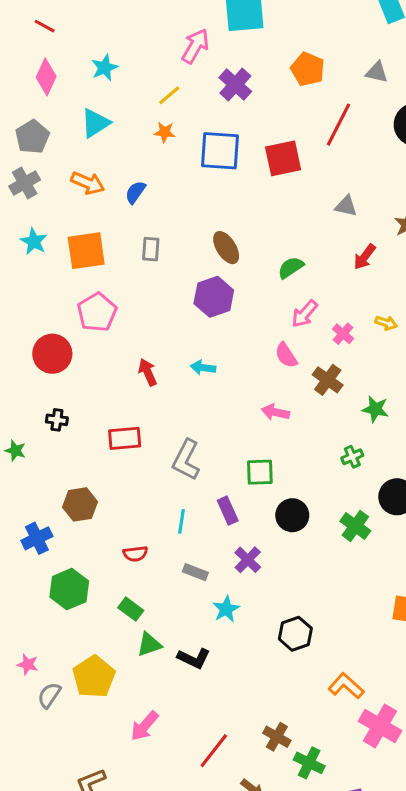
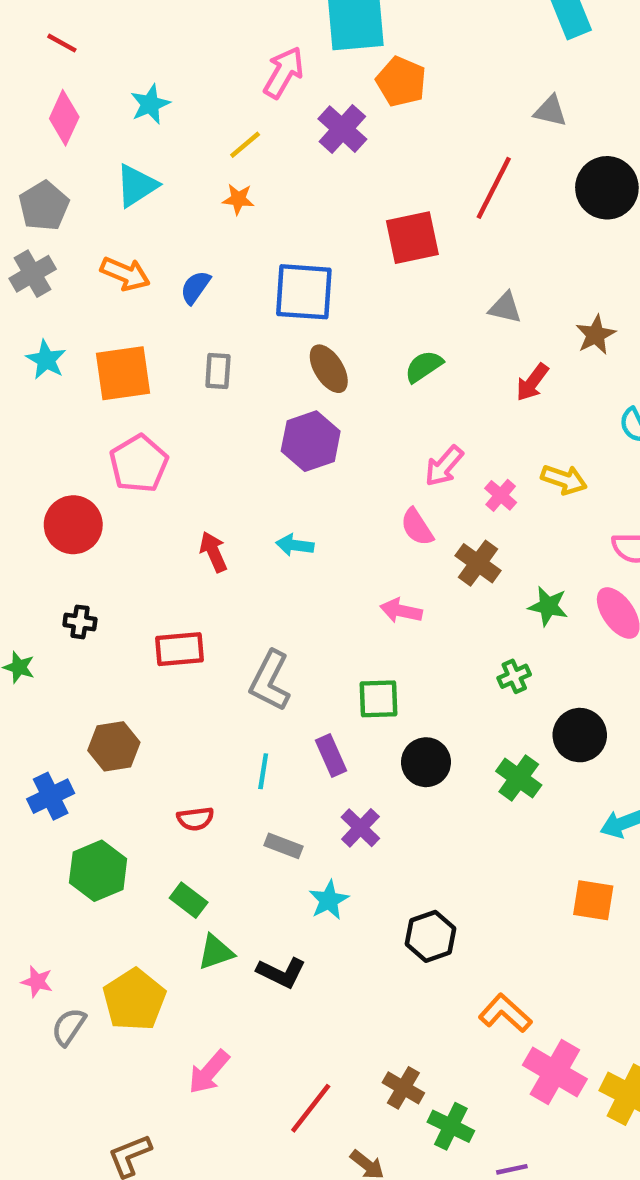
orange pentagon: (308, 69) -> (401, 82), moved
blue square: (220, 151) -> (304, 292), moved
green semicircle: (291, 268) -> (424, 366), moved
yellow arrow: (386, 323) -> (564, 480), size x1.4

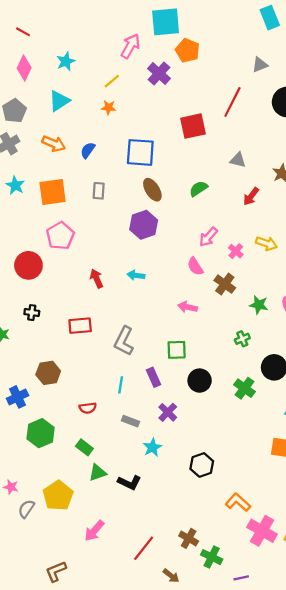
gray triangle: (550, 111) -> (260, 65), turned -35

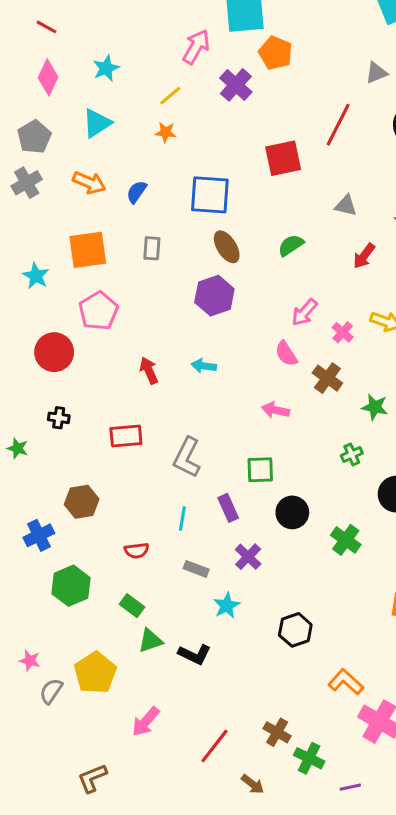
cyan star: (15, 185) -> (36, 276), moved
green cross: (245, 388) -> (346, 540), moved

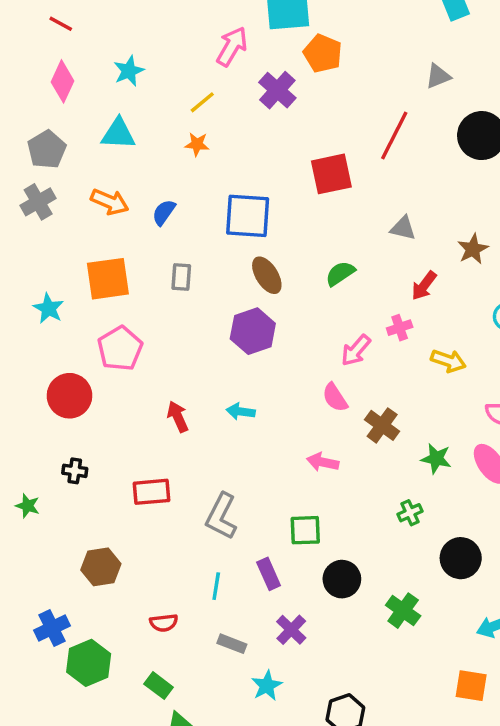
cyan triangle: (97, 123) -> (118, 134), turned 36
pink cross: (343, 332) -> (400, 328), moved, turned 30
blue cross: (39, 535) -> (52, 628), moved

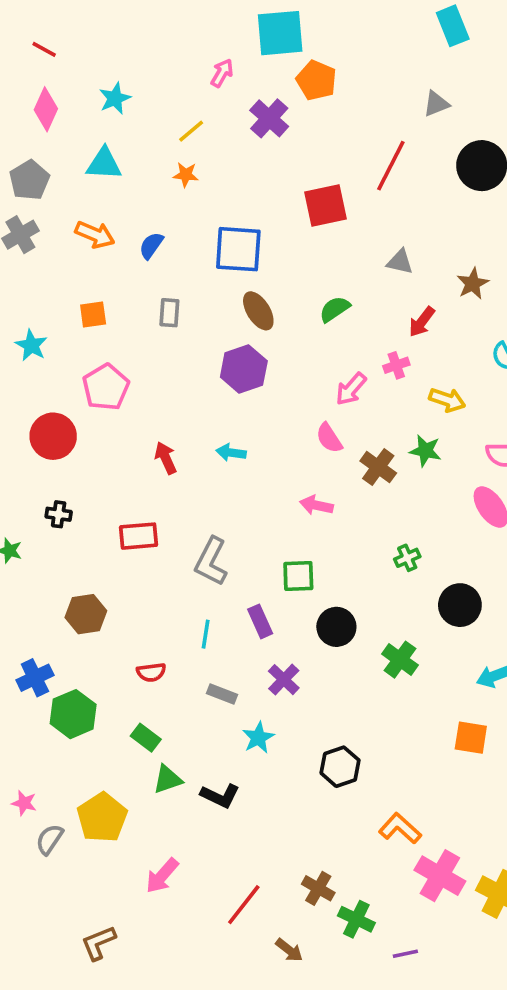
pink arrow: (232, 46) -> (222, 73), size x0.7
orange square: (108, 279) -> (93, 315), size x0.6
green star: (436, 459) -> (425, 451), moved

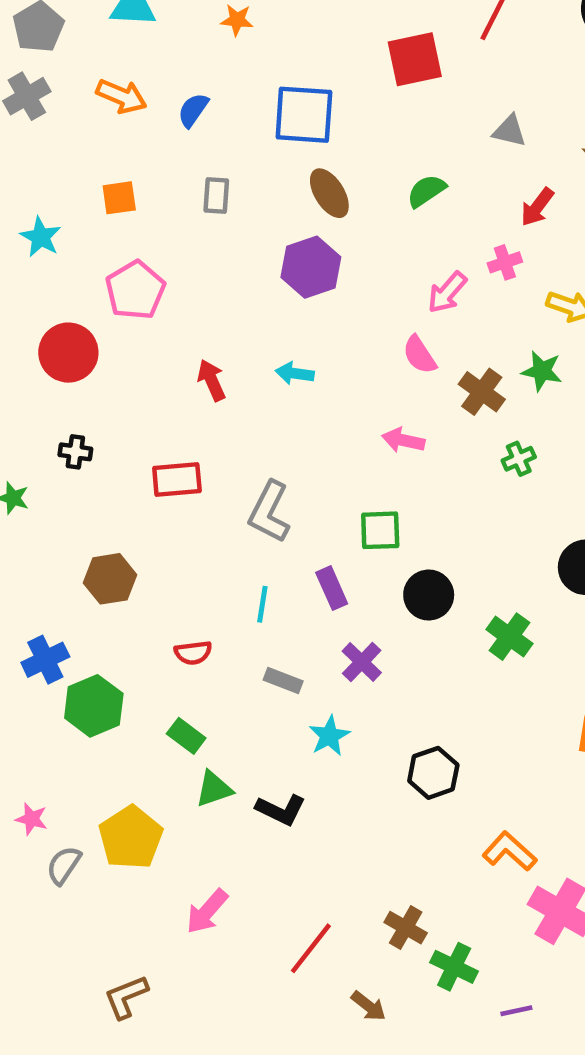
green cross: (407, 558) -> (519, 459), moved

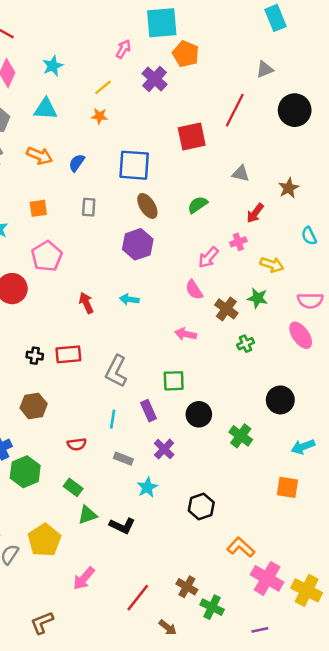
black cross: (75, 452) -> (35, 356), moved
purple line: (516, 1011) -> (260, 630), moved

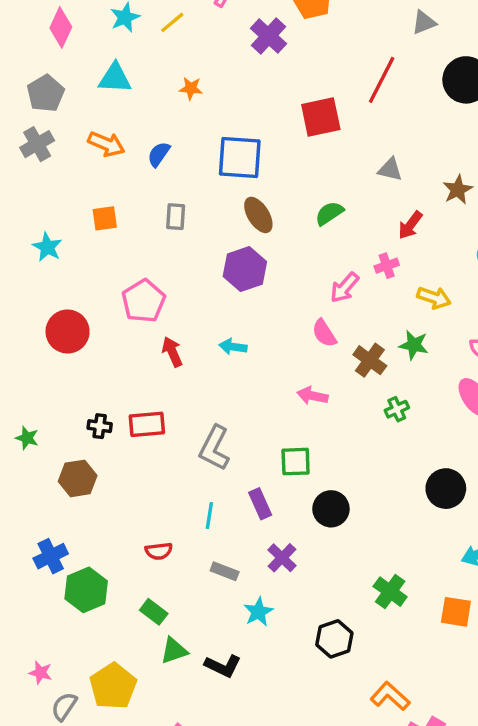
yellow line: (103, 87) -> (172, 22), moved
pink pentagon: (47, 256) -> (144, 301), moved
brown hexagon: (34, 406) -> (78, 478), moved
green cross: (241, 436) -> (390, 592), moved

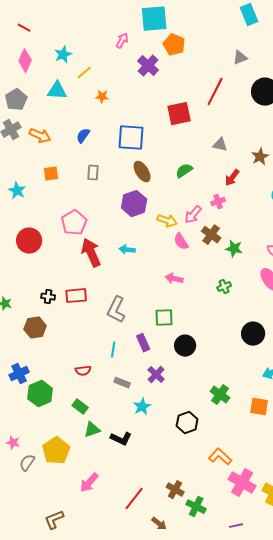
yellow line: (172, 22) -> (84, 73), moved
orange arrow: (106, 144) -> (40, 136), moved
yellow arrow: (434, 298) -> (167, 221), moved
red arrow: (172, 352) -> (91, 253), size x1.6
brown cross: (370, 360) -> (211, 235), moved

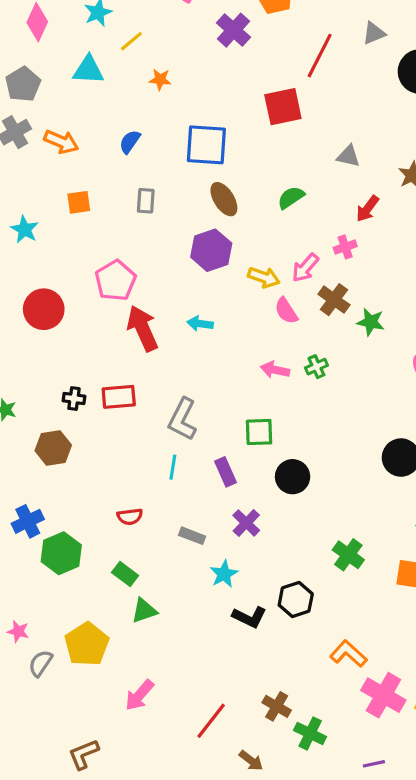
gray triangle: (240, 58) -> (374, 33), moved
red line: (215, 92) -> (320, 56), moved
green cross: (224, 287) -> (316, 367), moved
cyan line: (113, 350) -> (173, 467), moved
black L-shape: (121, 439) -> (249, 617), moved

